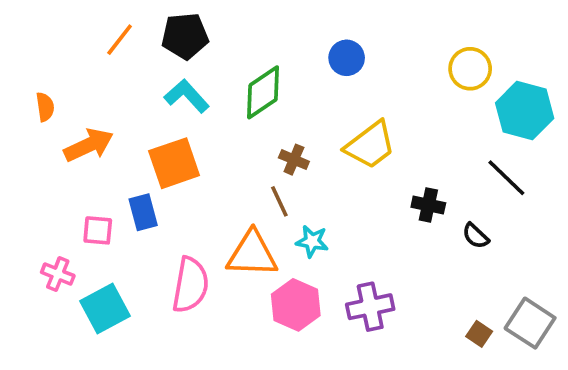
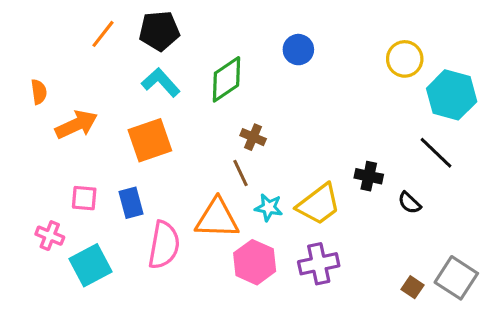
yellow trapezoid: (370, 145) -> (319, 204), moved
blue rectangle: (143, 212) -> (131, 203), moved

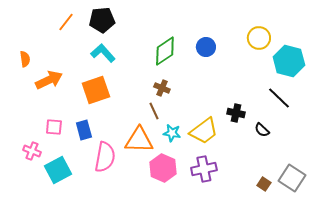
blue circle: (298, 50) -> (206, 47), moved
green diamond: (226, 79) -> (165, 51), moved

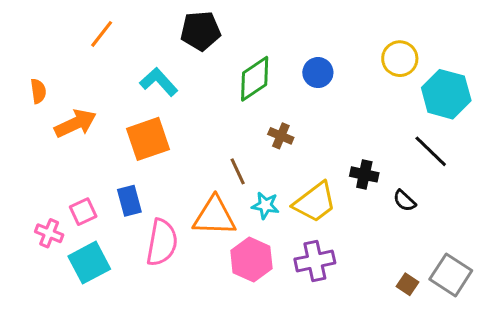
black pentagon: (102, 20) -> (200, 31), moved
brown cross: (162, 88) -> (281, 136), moved
pink square: (54, 127) -> (83, 212), moved, turned -30

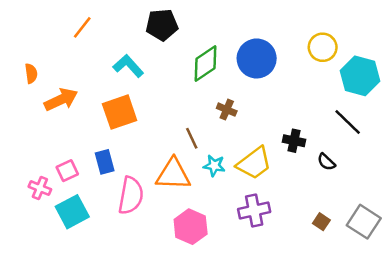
blue circle: (318, 73) -> (257, 58), size x1.6
pink hexagon: (251, 259) -> (191, 227), moved
brown square: (408, 284) -> (321, 222), moved

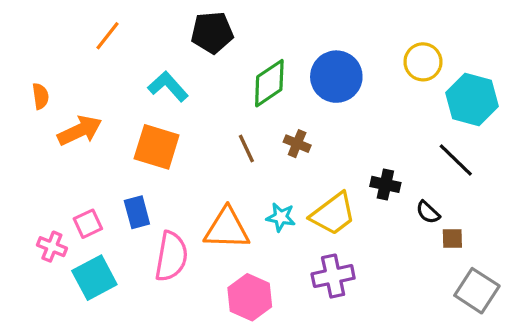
orange square: (120, 112) -> (157, 147), turned 36
brown line: (192, 138) -> (246, 149), moved
brown square: (321, 222) -> (452, 238), moved, turned -35

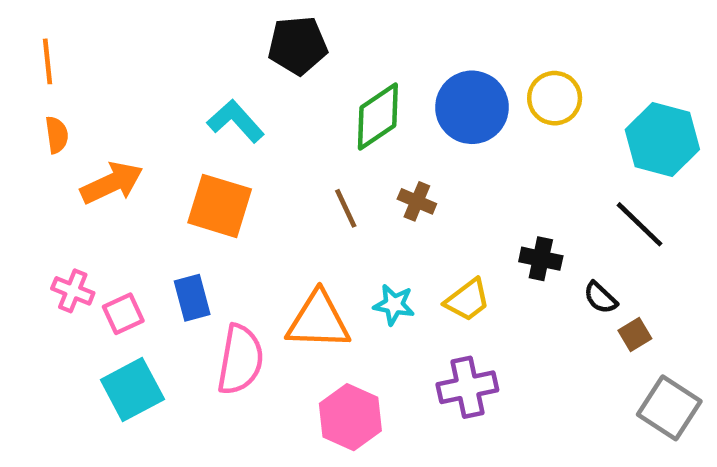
orange line: (108, 36) -> (48, 61), moved, turned -44
yellow circle: (423, 62) -> (555, 98), moved
yellow trapezoid: (333, 214) -> (467, 300), size x0.7
brown square: (452, 238) -> (635, 334), turned -30
pink cross: (52, 247) -> (73, 291), moved

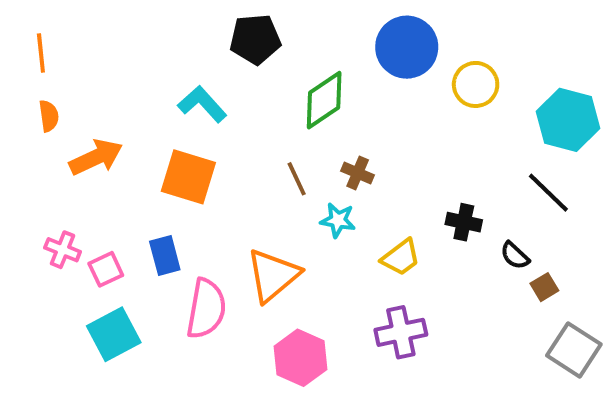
blue circle: (472, 107) -> (407, 47), moved
cyan star: (394, 305) -> (338, 220), moved
orange triangle: (318, 321) -> (273, 275), turned -42

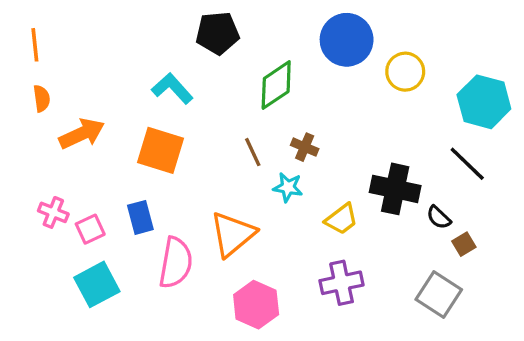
black cross: (464, 222) -> (395, 189), size x1.6
gray square: (574, 350) -> (439, 295), moved

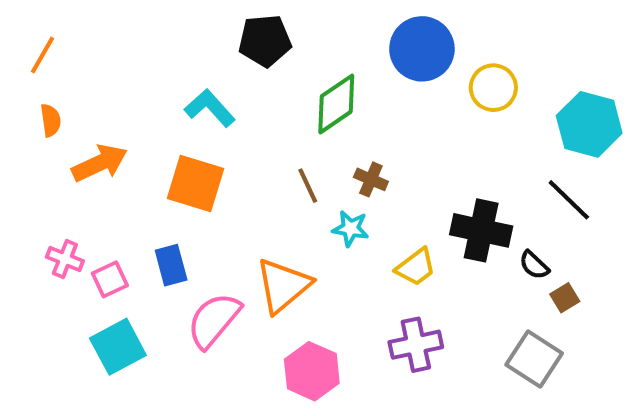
orange line: (35, 45) -> (42, 55), turned 36
pink semicircle: (176, 263) -> (214, 320), turned -150

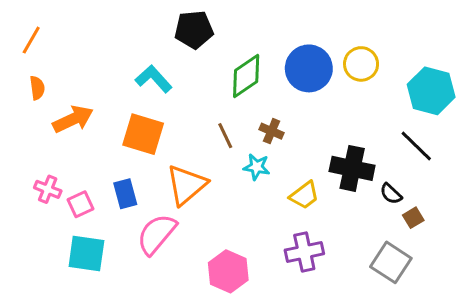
blue circle: (422, 49) -> (309, 68), moved
orange triangle: (283, 286) -> (186, 185), moved
cyan square: (118, 347) -> (86, 253), turned 36

